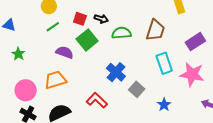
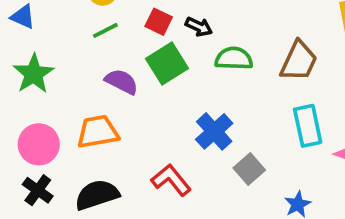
green star: (18, 54) -> (34, 74), size x1.5

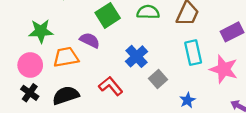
green star: (34, 74) -> (41, 31), moved, turned 30
purple semicircle: (122, 82) -> (90, 40), moved

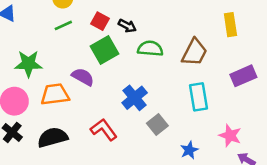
pink star: (224, 69) -> (230, 136), moved, size x0.7

